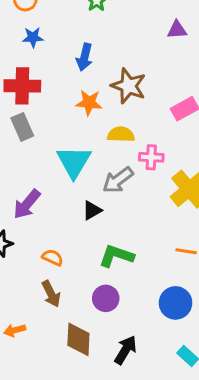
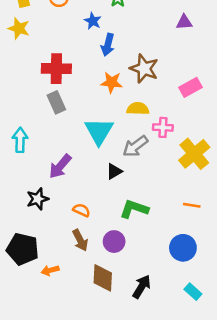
blue star: (33, 37) -> (93, 21), moved, turned 30
purple circle: (106, 298) -> (114, 242), moved

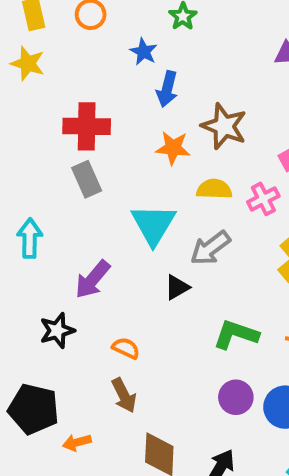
pink cross: (163, 127) -> (263, 199), moved, turned -30
green L-shape: (134, 209) -> (236, 334), moved
purple circle: (114, 242) -> (236, 397), moved

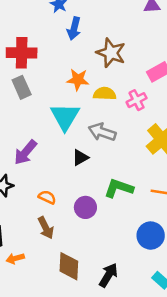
orange star: (173, 148) -> (78, 80), moved
gray arrow: (210, 248) -> (102, 132), turned 56
purple circle: (236, 397) -> (85, 207), moved

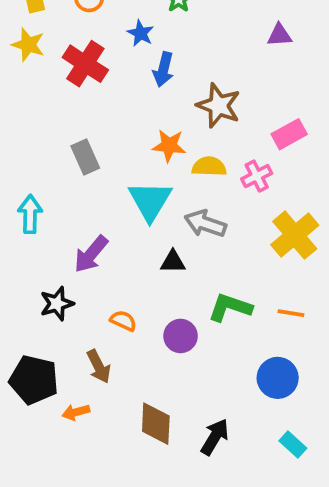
red cross: (22, 53) -> (85, 64), moved, turned 32
black triangle: (80, 158) -> (173, 262), turned 30
brown arrow: (46, 228) -> (99, 366), moved

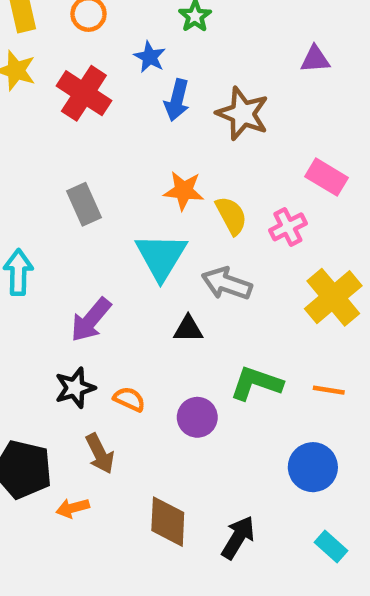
brown star: (219, 106) -> (243, 114), moved
pink rectangle: (289, 134) -> (326, 177), turned 60
yellow semicircle: (209, 167) -> (231, 216), turned 60
black star: (57, 304) -> (75, 388), moved

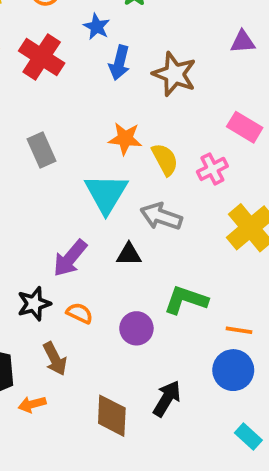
purple triangle: (315, 59) -> (243, 42), moved
purple arrow: (91, 320) -> (70, 258), moved
orange line: (329, 390) -> (239, 330), moved
black arrow: (238, 537) -> (167, 399), moved

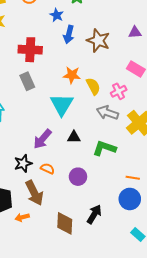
purple triangle: (243, 42) -> (135, 32), moved
red cross: (42, 57) -> (30, 50), moved, turned -30
gray arrow: (161, 216) -> (107, 113), moved
green L-shape: (186, 300) -> (104, 148), moved
brown arrow: (55, 359) -> (34, 193), size x1.4

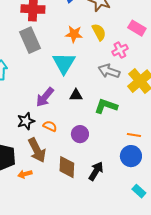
gray rectangle: (27, 81) -> (30, 40), size x1.4
yellow semicircle: (93, 86) -> (99, 32), moved
brown diamond: (65, 223) -> (67, 167), moved

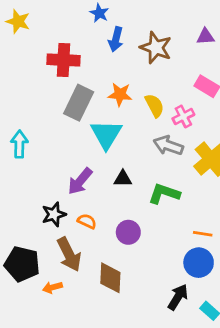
yellow semicircle: (99, 32) -> (154, 105), moved
gray rectangle: (30, 40) -> (79, 103), moved, turned 50
black arrow: (96, 171) -> (178, 297), moved

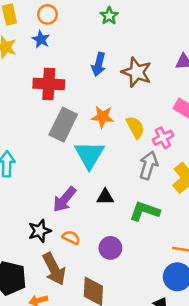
blue star: (99, 13) -> (41, 39), moved
gray arrow: (168, 145) -> (148, 165), turned 88

